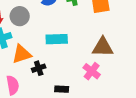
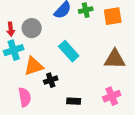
cyan rectangle: (57, 39) -> (69, 51), turned 50
pink cross: (92, 71) -> (112, 96), moved, turned 30

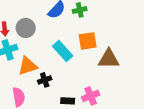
orange square: (113, 16) -> (88, 41), moved
pink cross: (112, 96) -> (91, 96), moved

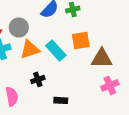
orange triangle: (28, 66) -> (30, 49), moved
pink cross: (91, 96) -> (110, 85), moved

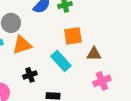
cyan rectangle: (56, 50) -> (61, 61), moved
brown triangle: (102, 58) -> (94, 54), size x0.7

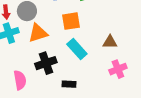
orange square: (73, 36) -> (71, 21), moved
black cross: (30, 75) -> (46, 63), size x1.5

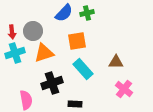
pink cross: (118, 69) -> (124, 89), turned -30

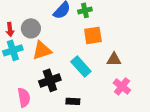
orange square: (77, 41) -> (93, 35), moved

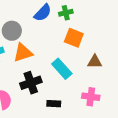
orange square: (93, 35) -> (74, 38), turned 30
pink cross: (122, 86) -> (91, 97), moved, turned -30

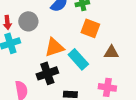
orange triangle: (23, 53) -> (54, 47), moved

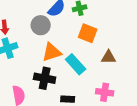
gray circle: (28, 21) -> (41, 25), moved
black cross: (47, 73) -> (45, 78), turned 30

